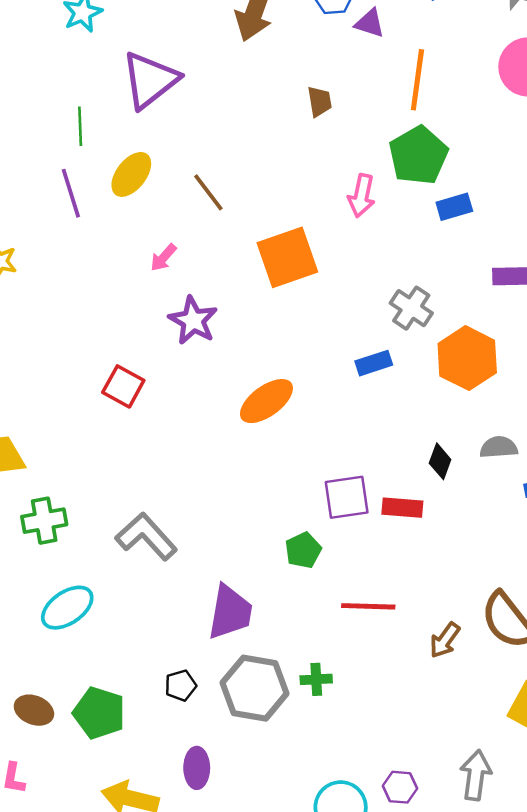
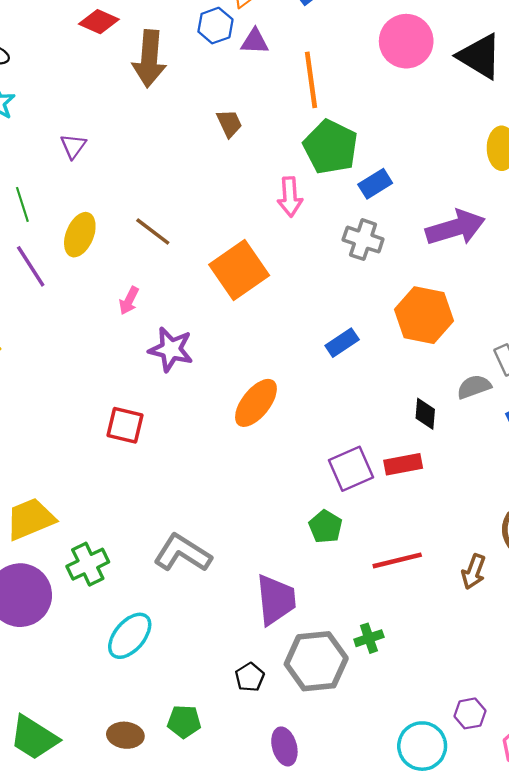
purple triangle: (150, 80) -> (73, 146), size x0.5
gray cross: (411, 308) -> (363, 240), moved
green pentagon: (99, 713) -> (184, 722), size x0.7

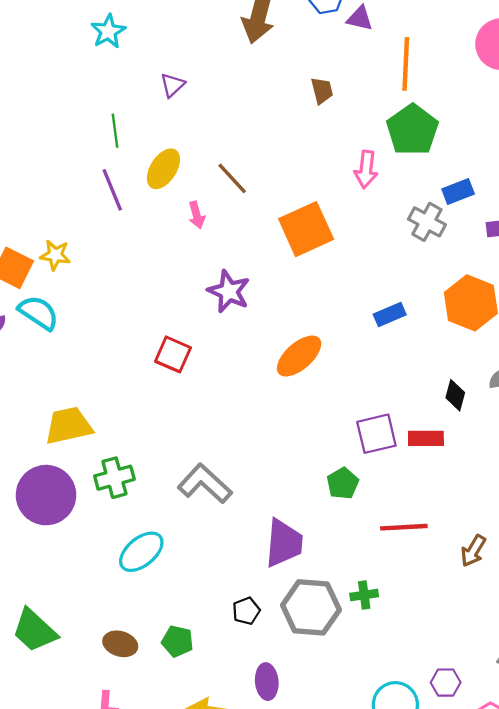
blue rectangle: (375, 184) -> (458, 192), moved
pink arrow: (129, 301) -> (197, 215), moved, turned -52

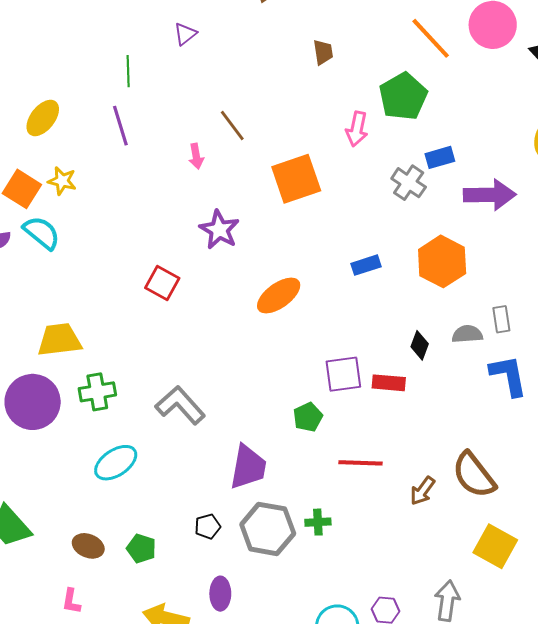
orange line: (406, 64) -> (431, 38), moved, turned -51
yellow ellipse: (163, 169) -> (43, 118), moved

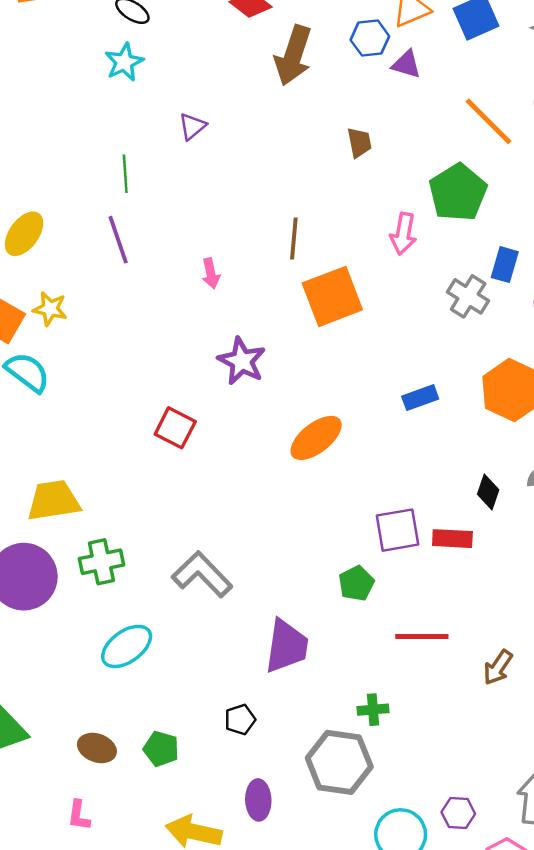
brown line: (232, 125) -> (294, 238), moved, turned 44
blue rectangle: (440, 157) -> (505, 265), turned -56
gray hexagon: (268, 529) -> (339, 762), moved

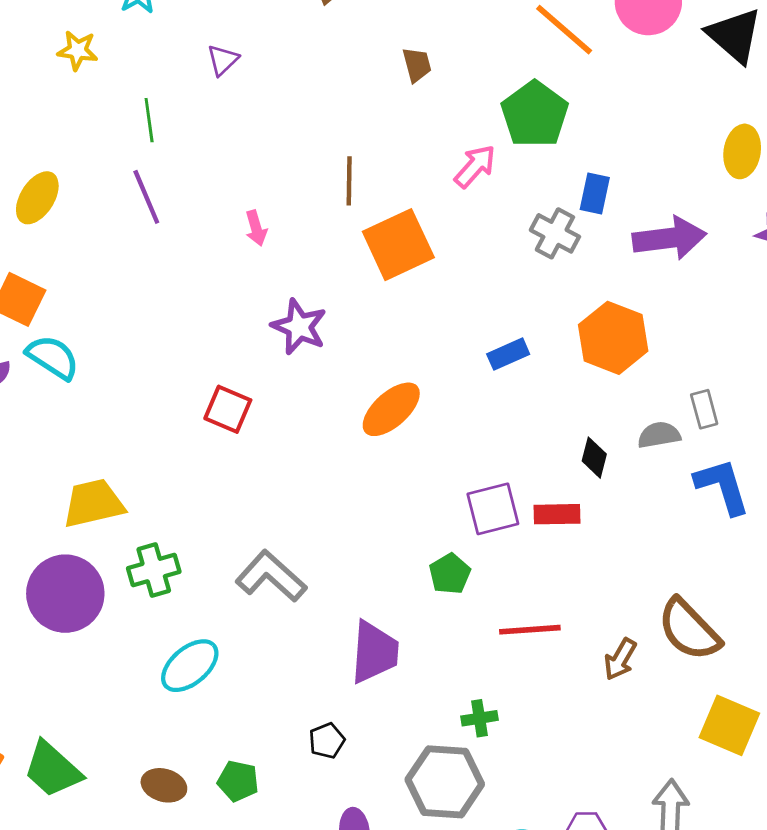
pink arrow: (403, 234) -> (475, 166), turned -144
yellow star: (50, 309) -> (78, 50), moved

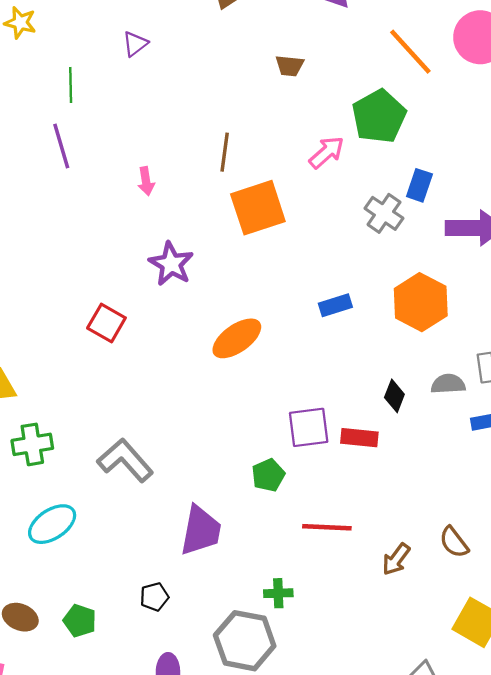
brown trapezoid: (417, 65) -> (290, 66), turned 104
brown semicircle: (689, 630) -> (454, 542), size x0.6

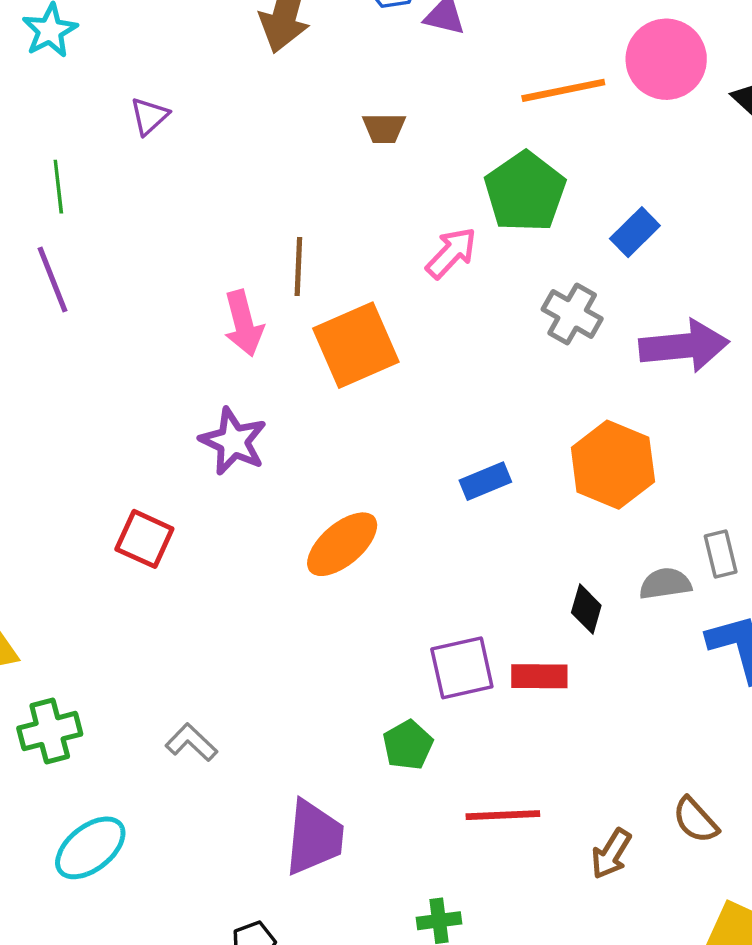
orange line: (410, 52) -> (563, 90), turned -54
pink arrow: (146, 181) -> (243, 323), moved, size x1.5
blue rectangle: (419, 185) -> (635, 232), moved, turned 32
gray cross: (384, 213) -> (572, 314), moved
gray L-shape: (125, 460) -> (191, 742), size x0.6

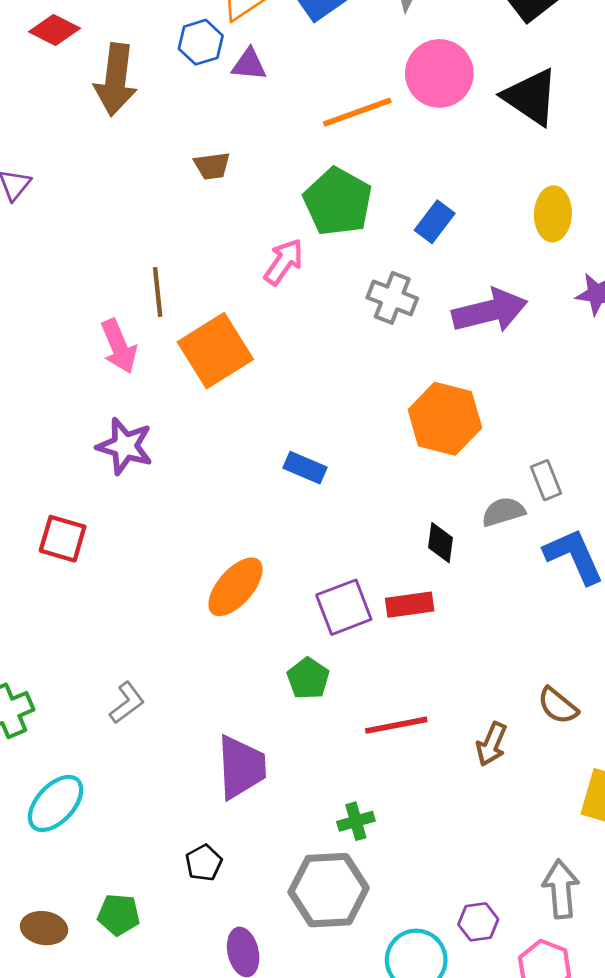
blue rectangle: (485, 481) -> (305, 468), moved, turned 54
orange ellipse: (342, 544) -> (236, 587), moved
gray L-shape: (191, 742) -> (127, 703), turned 108

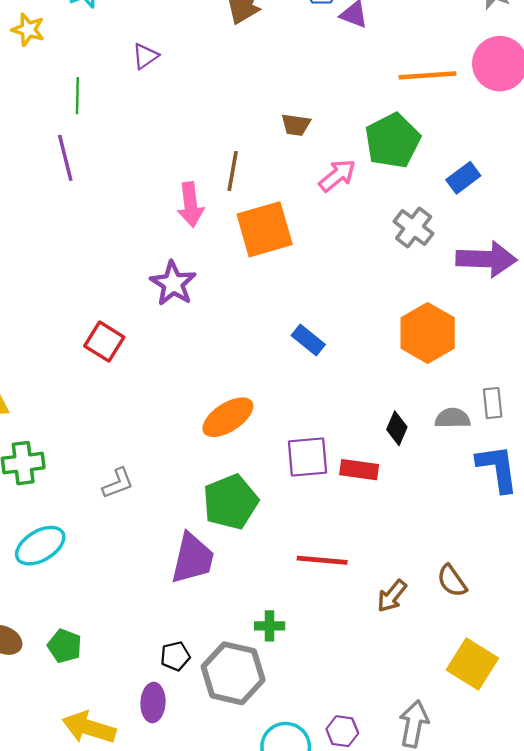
brown trapezoid: (212, 166) -> (296, 125), moved
green pentagon: (308, 678) -> (231, 502), moved, size x1.6
black pentagon: (204, 863) -> (175, 656), moved

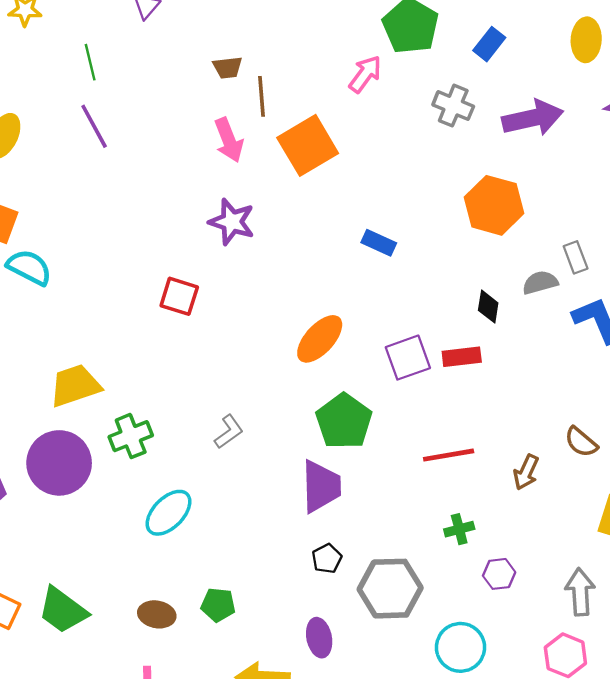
brown trapezoid: (296, 125) -> (228, 67), moved
green cross: (270, 626) -> (459, 529), moved
black pentagon: (175, 656) -> (327, 559), moved
purple hexagon: (342, 731) -> (499, 574), moved

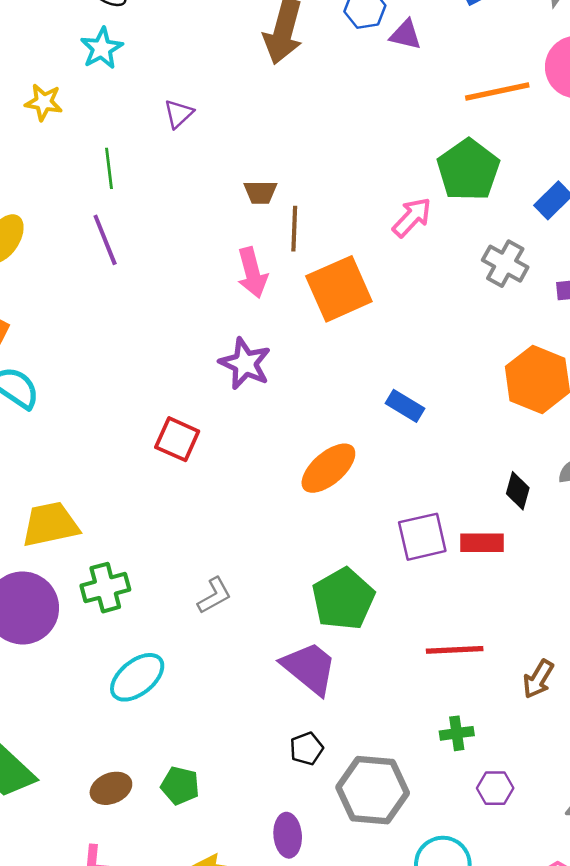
orange ellipse: (320, 339) -> (328, 468), moved
purple trapezoid: (321, 486) -> (309, 668), turned -56
brown ellipse: (157, 614) -> (111, 788), turned -40

